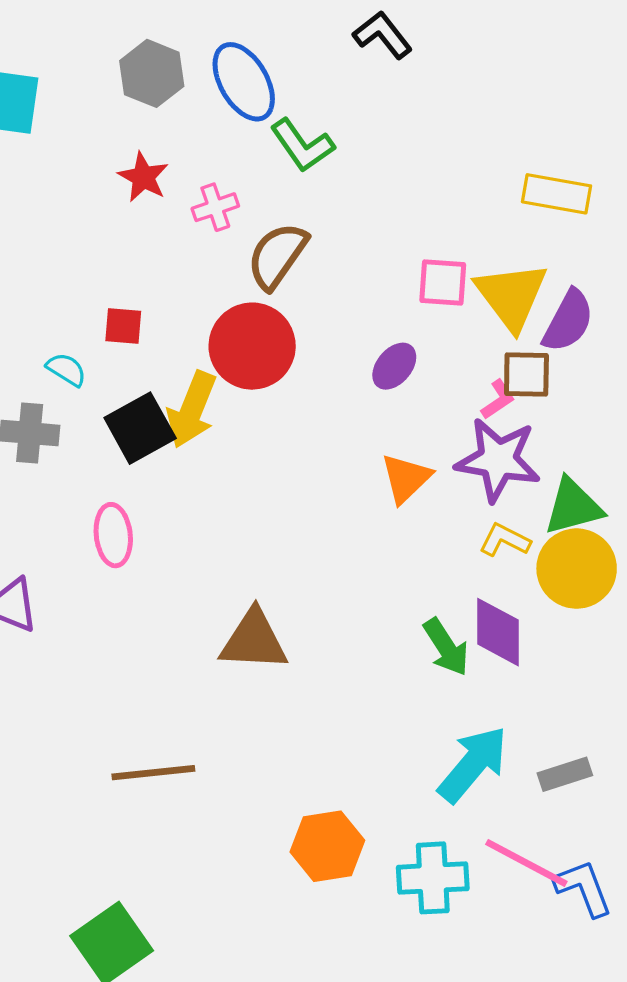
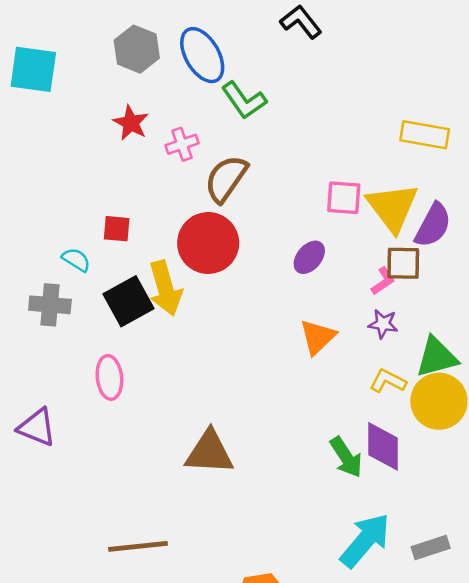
yellow arrow: (192, 410) -> (165, 288), turned -38
purple star: (498, 460) -> (383, 324), size x0.5

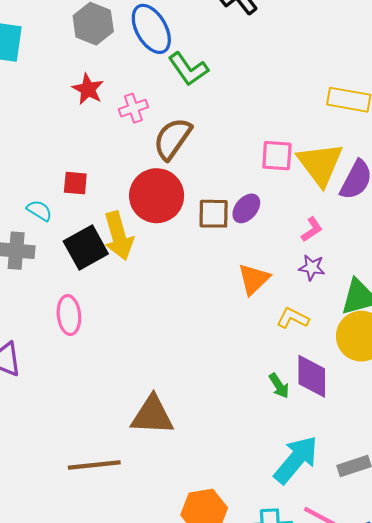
brown square: (403, 263) -> (214, 214), moved
yellow L-shape: (388, 381) -> (293, 318), moved
brown triangle: (209, 452) -> (152, 415), moved
green arrow: (346, 457) -> (279, 386), size x0.7

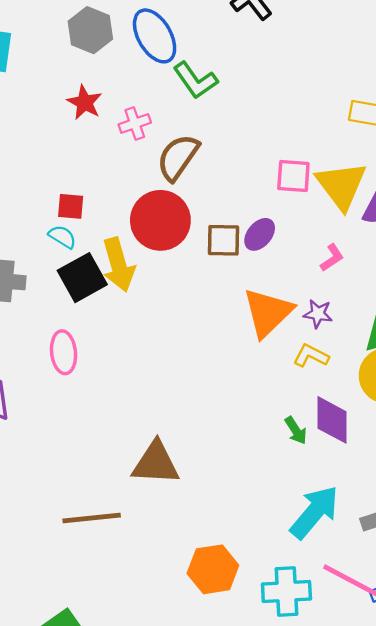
cyan semicircle: (39, 211) -> (62, 237), moved
purple star: (312, 268) -> (318, 314), moved
orange triangle: (254, 279) -> (268, 313), size x1.4

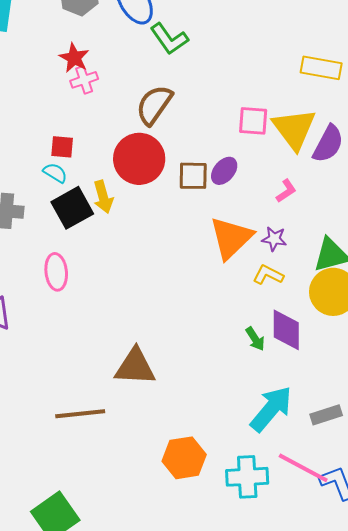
pink cross: (135, 124) -> (84, 80), moved
yellow arrow: (118, 265) -> (103, 197), size x0.7

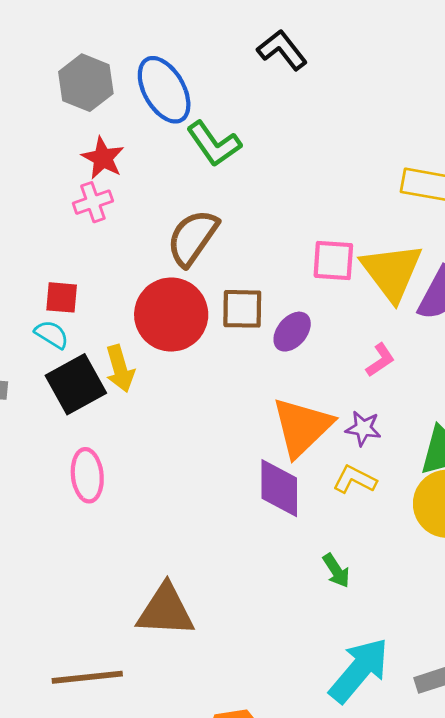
red star: (74, 58) -> (103, 158), moved
brown square: (193, 176) -> (242, 309), moved
pink ellipse: (56, 272) -> (87, 475), moved
purple diamond: (286, 330) -> (279, 488), moved

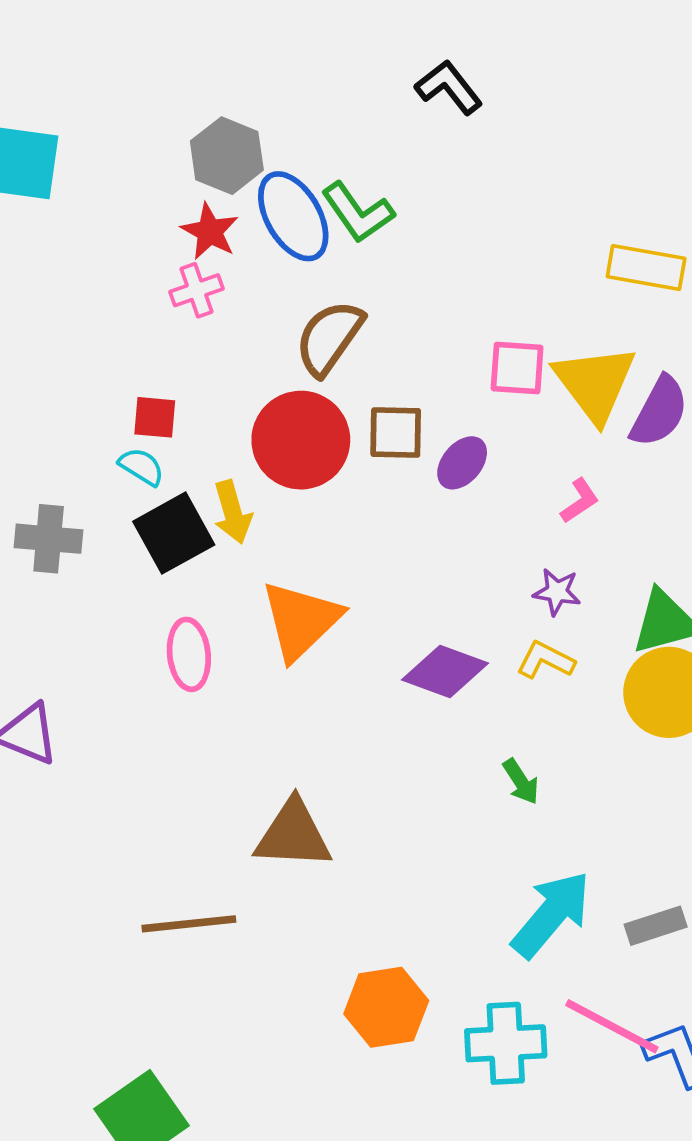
gray hexagon: (86, 83) -> (227, 156), moved
blue ellipse: (164, 90) -> (293, 216), moved
orange triangle: (302, 427) -> (301, 620), moved
purple diamond: (279, 488) -> (445, 672), turned -70

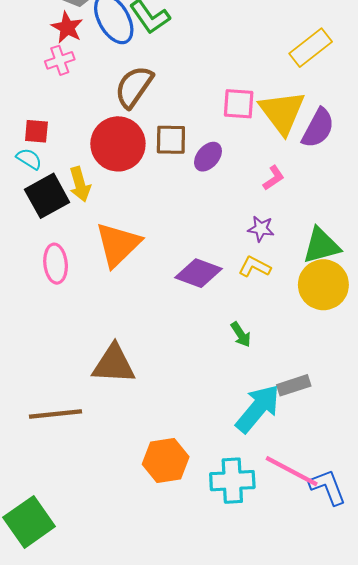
yellow rectangle: (646, 267) -> (311, 48), turned -48
gray rectangle: (656, 926) -> (294, 385), moved

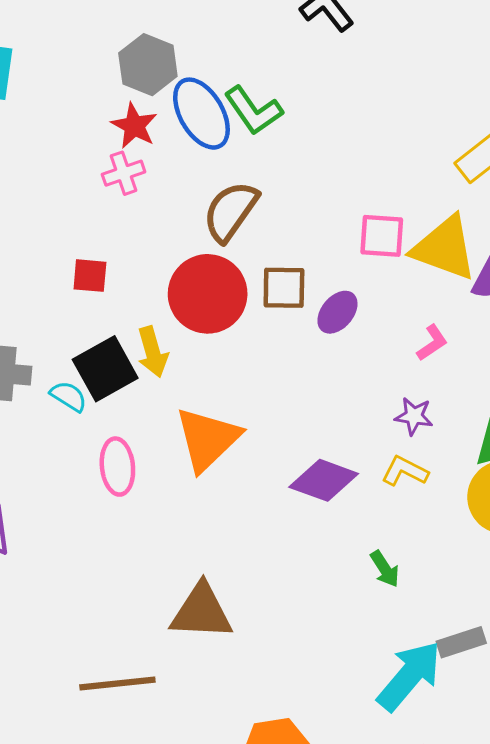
yellow triangle: (282, 112) -> (444, 248), turned -33
cyan semicircle: (29, 159) -> (69, 396), moved

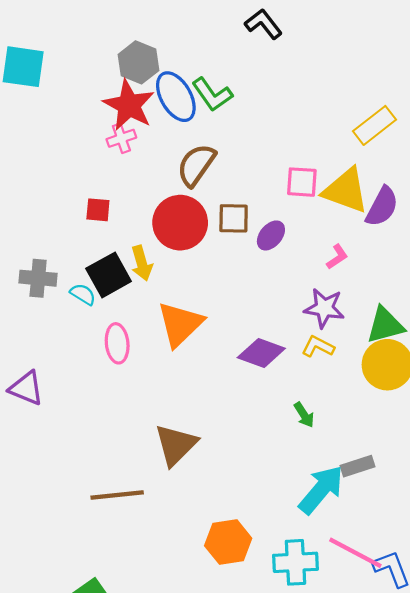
red star: (134, 126) -> (129, 105), size x1.6
purple star: (414, 416) -> (324, 308), size x1.5
brown triangle: (201, 612) -> (176, 445), turned -48

